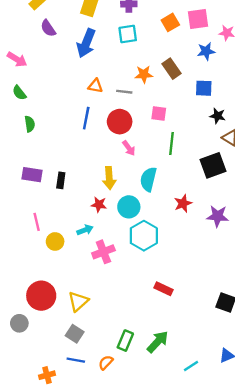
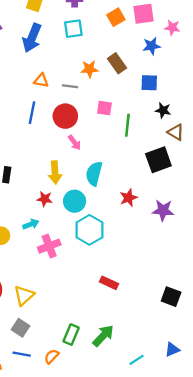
green line: (171, 143) -> (127, 125), moved

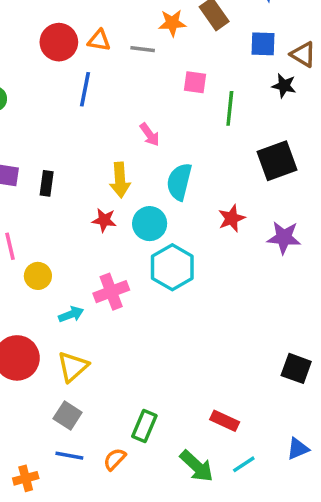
red circle: (65, 116) -> (59, 42), moved
brown triangle: (176, 132) -> (303, 54), moved
cyan arrow: (31, 224) -> (71, 314), moved
red rectangle: (109, 283) -> (225, 421), moved
green arrow: (103, 336) -> (197, 466), moved, turned 90

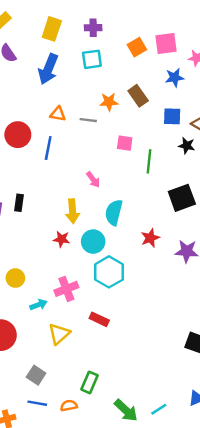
red circle: (59, 42) -> (18, 135), moved
black rectangle: (47, 183) -> (19, 203), moved
yellow triangle: (73, 367) -> (59, 334), moved
red rectangle: (225, 421) -> (99, 319), moved
orange semicircle: (115, 459) -> (69, 406), turned 35

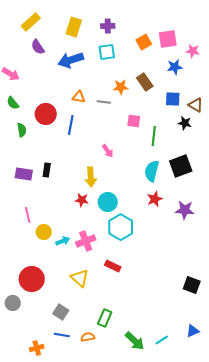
blue arrow: (48, 69) -> (71, 60), turned 50
cyan semicircle: (114, 212) -> (152, 171), moved
cyan arrow: (38, 305) -> (63, 241), moved
yellow triangle: (59, 334) -> (80, 278), turned -36

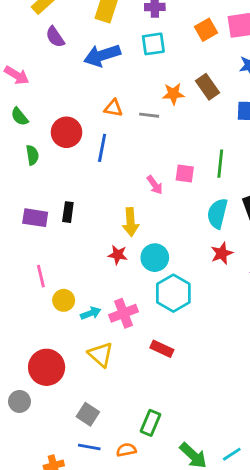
pink square: (134, 121) -> (185, 174), moved
yellow triangle: (80, 278) -> (101, 354), moved

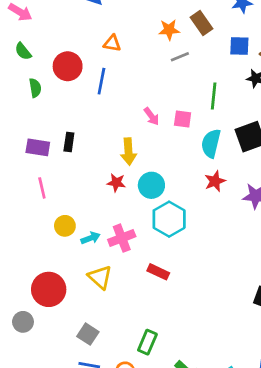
gray line: (149, 115) -> (180, 57), moved, turned -30
pink square: (185, 174) -> (183, 119), moved
pink line: (41, 276) -> (42, 188), moved

